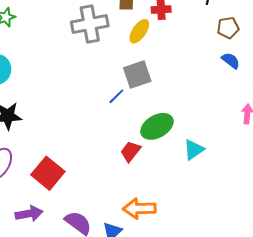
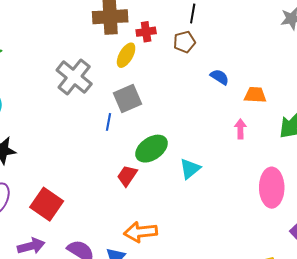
gray cross: (90, 24) -> (74, 77), moved, turned -36
brown pentagon: (228, 28) -> (184, 42), moved
blue line: (116, 96) -> (109, 122), turned -30

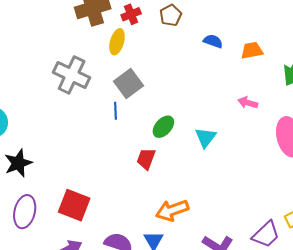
pink arrow: (240, 129) -> (248, 103), moved, turned -60
green ellipse: (151, 149) -> (163, 127), size x0.7

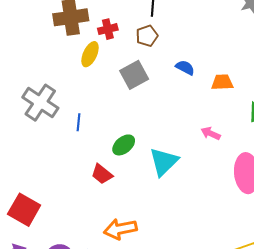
gray cross: (72, 75) -> (40, 103), moved
gray square: (128, 83) -> (134, 75), moved
cyan triangle: (206, 137) -> (164, 162), size x1.4
red trapezoid: (146, 159) -> (102, 174), turned -80

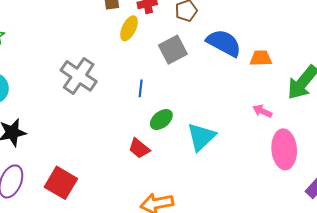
blue semicircle: (185, 68) -> (224, 43), size x1.8
blue line: (78, 122) -> (141, 88), moved
pink arrow: (211, 133) -> (262, 111), moved

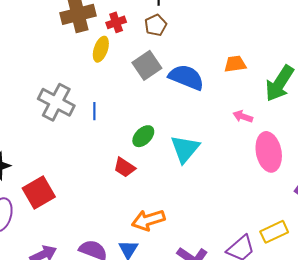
blue semicircle: (224, 43) -> (186, 77), moved
blue line: (141, 88) -> (94, 111), moved
red square: (61, 183) -> (39, 193), moved, turned 36

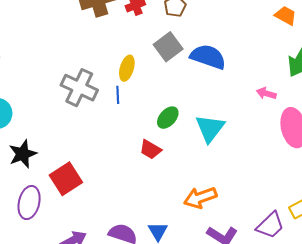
yellow ellipse: (101, 49) -> (127, 68), moved
orange trapezoid: (235, 64) -> (286, 16), moved, turned 40
orange arrow: (148, 220) -> (200, 198), moved

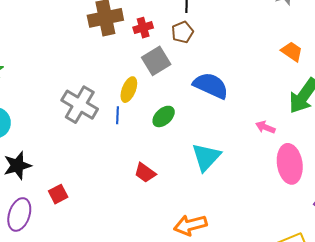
gray square: (168, 47) -> (156, 61), moved
green ellipse: (168, 118) -> (164, 116), moved
red square: (66, 179) -> (58, 194), size x0.6

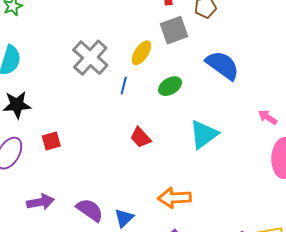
blue line: (117, 115) -> (124, 86), moved

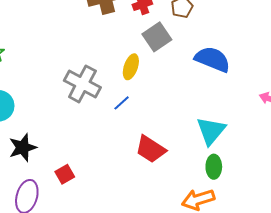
blue line: (124, 86) -> (122, 103), turned 48
green ellipse: (170, 86) -> (214, 167), moved, turned -45
red trapezoid: (141, 137) -> (151, 149), size x1.4

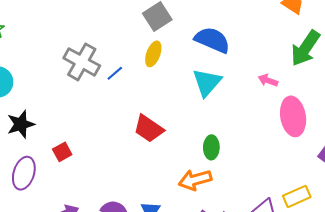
yellow ellipse: (131, 67) -> (153, 54), moved
blue line: (122, 103) -> (115, 73), moved
cyan triangle: (211, 131) -> (207, 83), moved

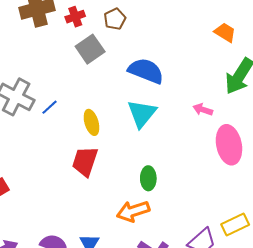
yellow ellipse: (153, 54) -> (91, 122), moved, turned -35
red trapezoid: (149, 129) -> (85, 161), turned 76

